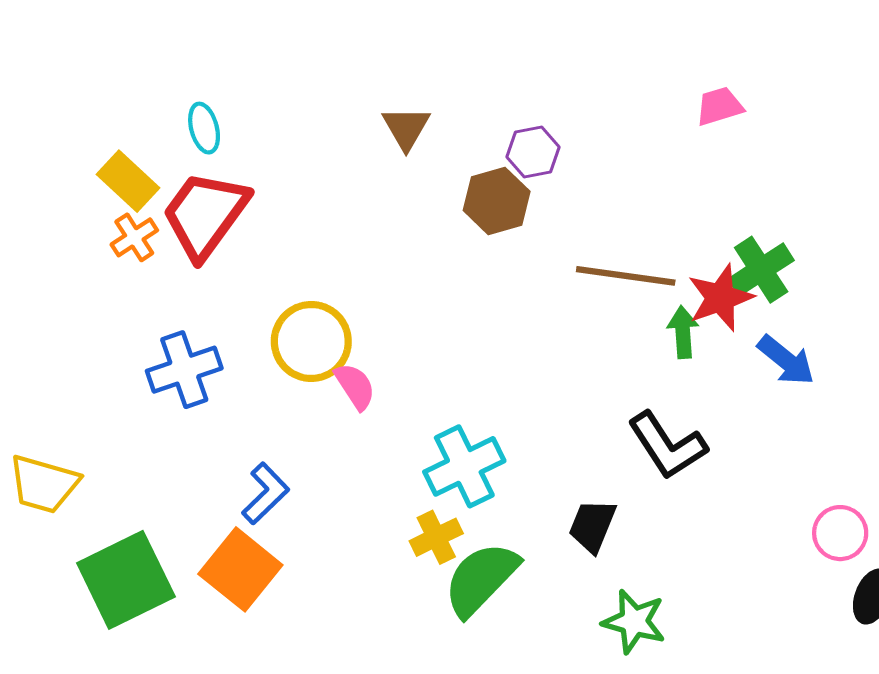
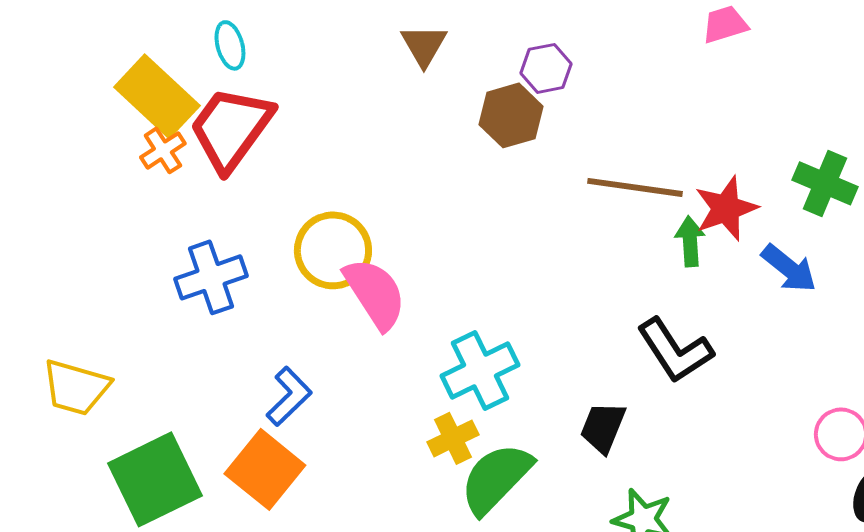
yellow rectangle: (128, 181) -> (157, 96), size x1.4
green cross: (761, 270) -> (825, 183), moved, turned -34
pink semicircle: (355, 386) -> (375, 293), size x1.6

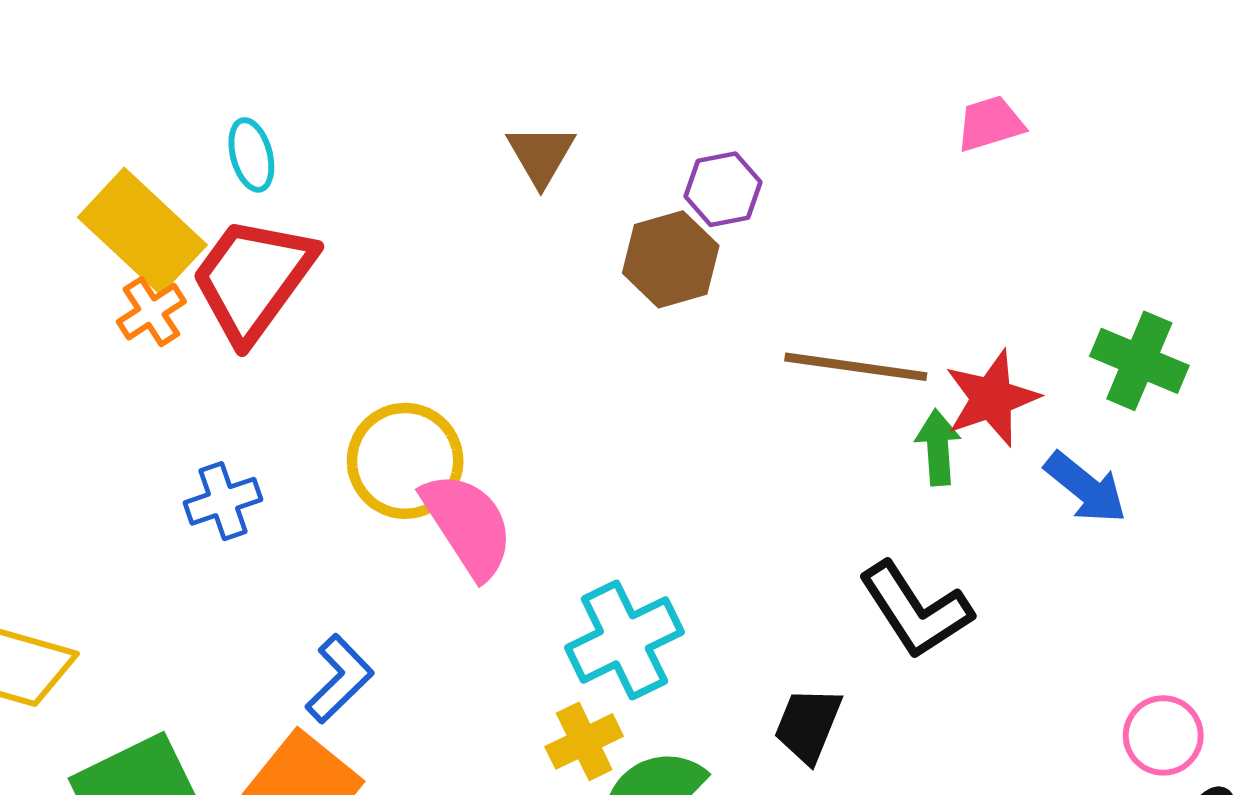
blue cross: (211, 277) -> (223, 501), size x0.7

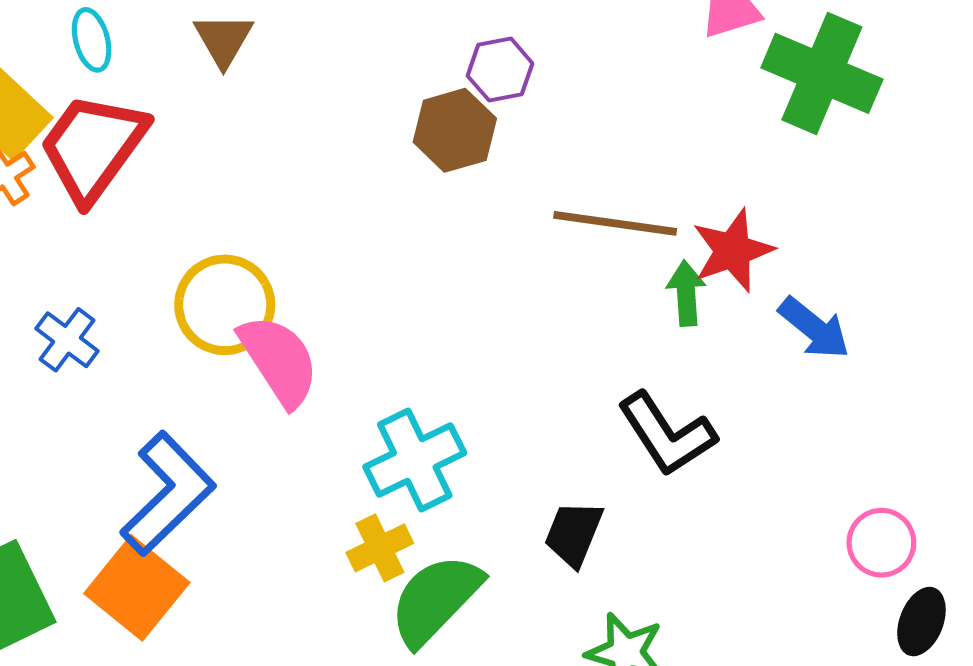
brown triangle: (541, 155) -> (223, 40), moved
green cross: (1139, 361) -> (822, 73), moved, size x1.4
blue cross: (223, 501) -> (67, 340), turned -34
blue L-shape: (339, 679) -> (168, 494), size x1.6

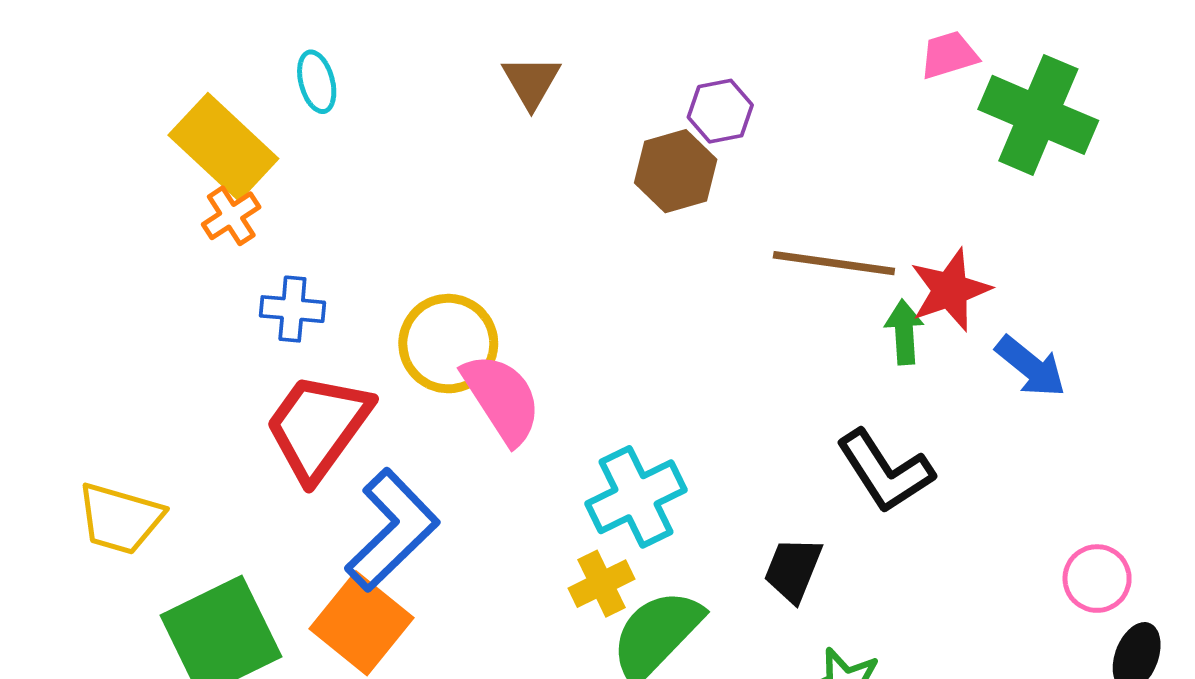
brown triangle: (223, 40) -> (531, 82), moved
red trapezoid: (93, 147) -> (318, 427), moved
blue cross: (67, 340) -> (292, 309), moved, turned -32

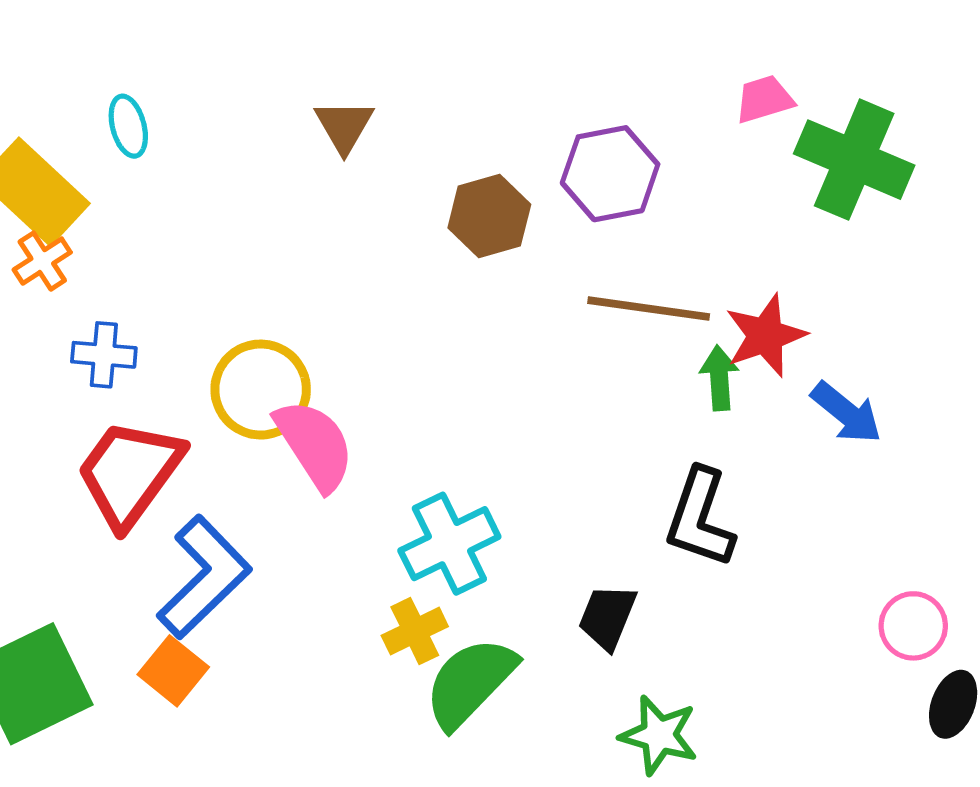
purple hexagon: (720, 111) -> (610, 174), moved, size x1.5
black L-shape: (885, 471) -> (700, 518), turned 52
orange square: (361, 623) -> (173, 671), size x0.7

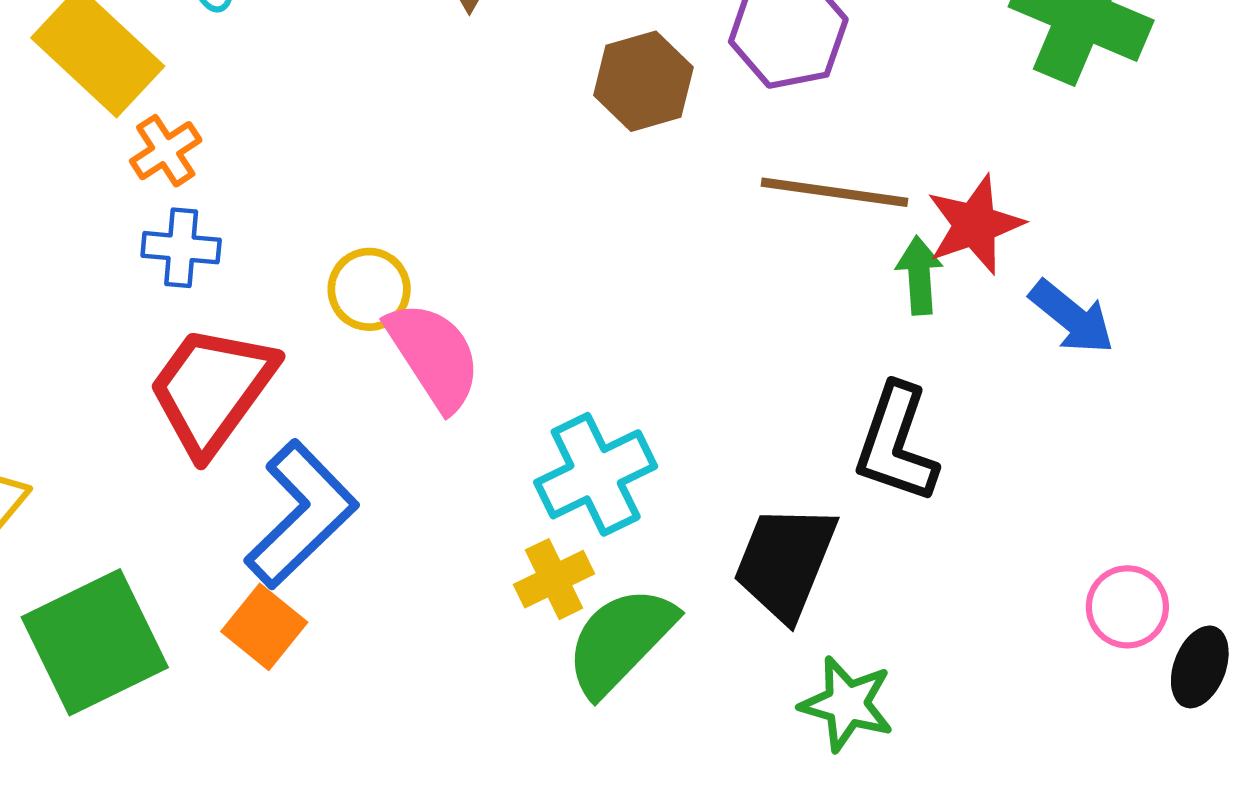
orange cross: (42, 261) -> (166, 151), moved
yellow circle: (261, 390) -> (369, 289), size x0.7
black trapezoid: (607, 617) -> (785, 562), size x1.5
pink circle: (913, 626) -> (1127, 607), moved

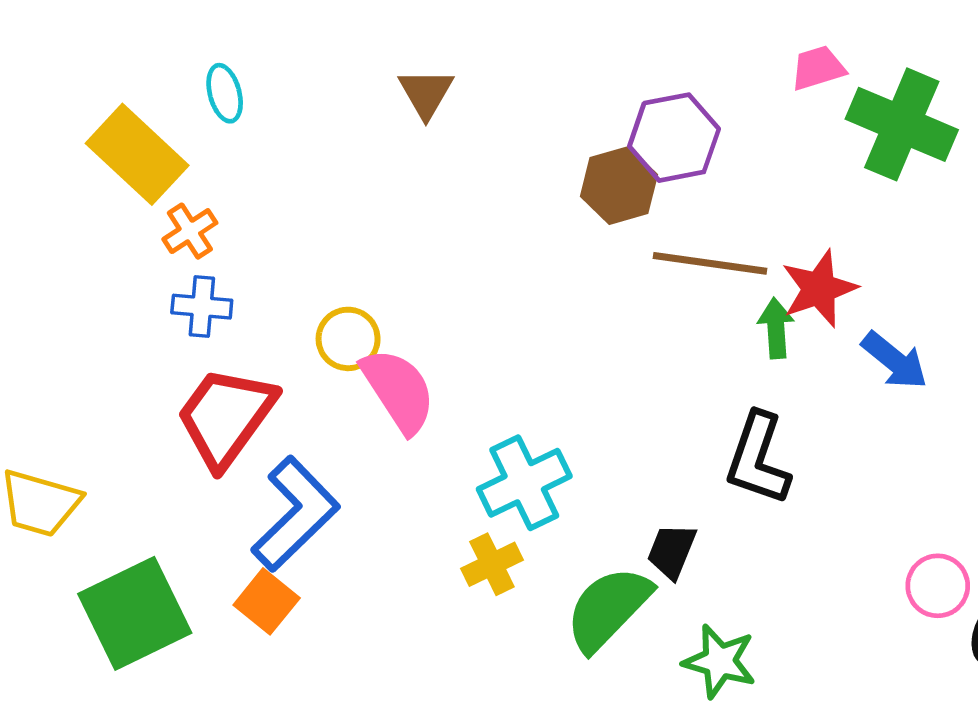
brown hexagon: (643, 81) -> (619, 186), moved
black trapezoid: (785, 562) -> (672, 551), size x0.6
green semicircle: (620, 641) -> (608, 609), moved

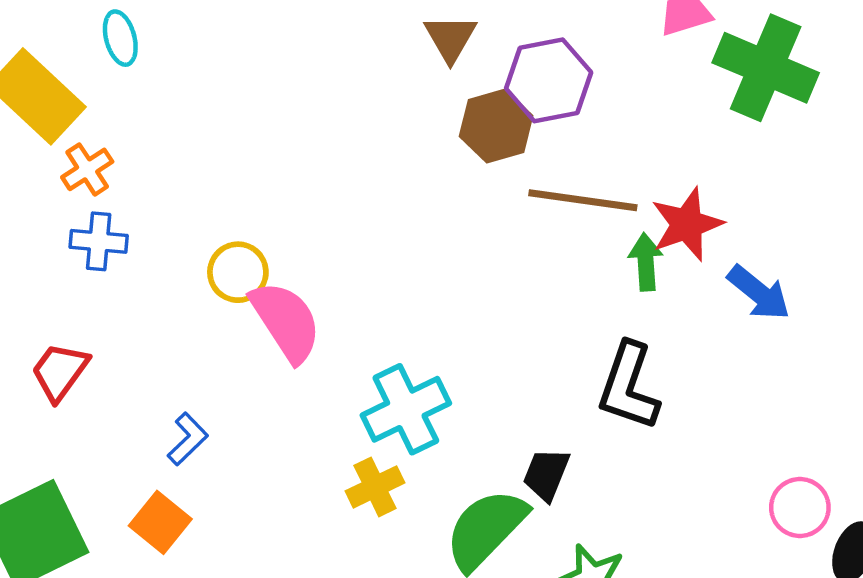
brown triangle: (426, 93) -> (450, 38), moved
red trapezoid: (226, 417) -> (60, 372), moved, size x0.6
blue L-shape: (295, 514) -> (188, 439), size x0.5

